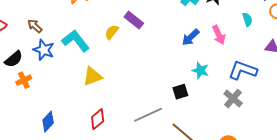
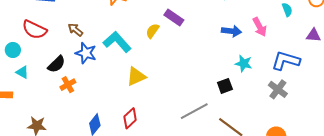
blue arrow: (190, 37) -> (231, 31), turned -126
red diamond: (98, 119) -> (130, 118), moved

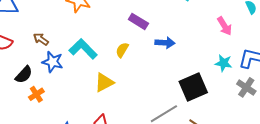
yellow semicircle: (152, 31) -> (122, 50), moved
blue arrow: (231, 31) -> (165, 43), moved
cyan star: (244, 63) -> (224, 63), moved
black square: (225, 86) -> (193, 87), size x1.8

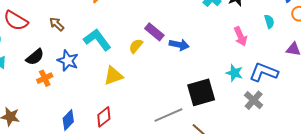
purple rectangle: (138, 21) -> (154, 32), moved
blue star: (52, 62) -> (68, 61), moved

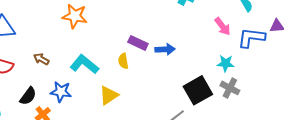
yellow semicircle: (136, 46) -> (123, 61), turned -35
blue L-shape: (264, 72) -> (251, 38), moved
gray cross: (254, 100) -> (230, 88), moved

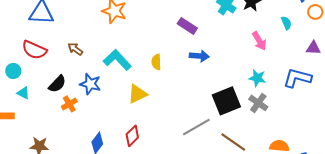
blue L-shape: (251, 38) -> (297, 78), moved
purple rectangle: (138, 43) -> (187, 26), moved

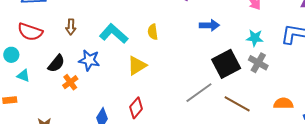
brown arrow: (75, 49) -> (71, 27), turned -119
blue arrow: (199, 56) -> (209, 25), moved

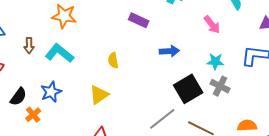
brown arrow: (71, 27) -> (29, 46), moved
cyan L-shape: (114, 34) -> (59, 53), moved
blue star: (89, 60) -> (51, 92), turned -30

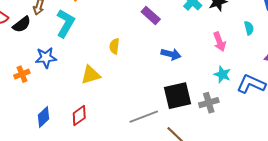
cyan L-shape: (59, 53) -> (65, 23), turned 64
cyan star: (215, 62) -> (222, 74), moved
gray cross: (220, 86) -> (209, 103), turned 30
black semicircle: (18, 97) -> (22, 24), moved

